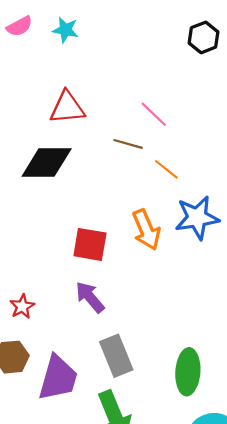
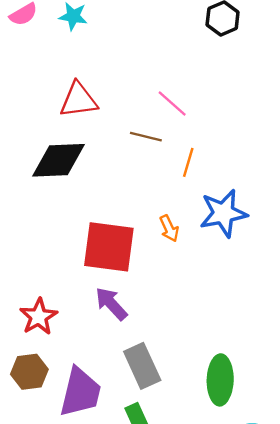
orange line: (166, 169) -> (188, 162), turned 70
orange arrow: (146, 230) -> (169, 228), size x0.6
red square: (90, 244) -> (109, 247), size x1.4
red star: (22, 306) -> (39, 317), size x1.4

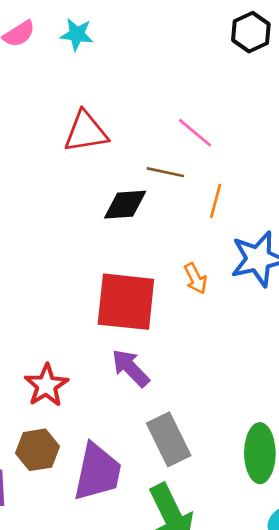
black diamond: (59, 160) -> (125, 205), moved, size x0.7

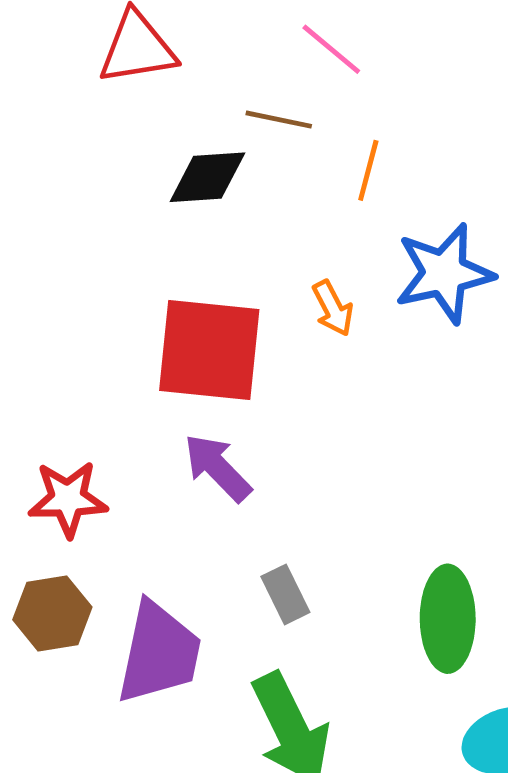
red star: (46, 385) -> (68, 499), turned 30
gray rectangle: (169, 439) -> (285, 594), size x0.6

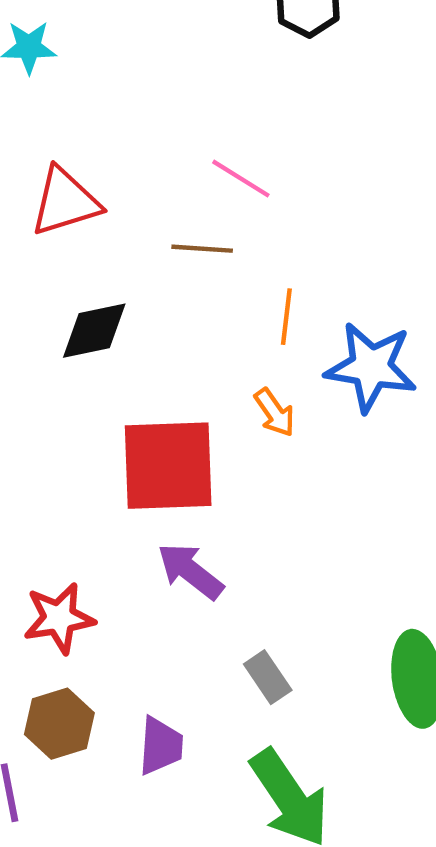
orange line: (368, 170) -> (286, 317), moved
black diamond: (207, 177) -> (94, 331), moved
blue star: (444, 273) -> (371, 367), turned 30
purple trapezoid: (159, 653) -> (161, 746), size x0.6

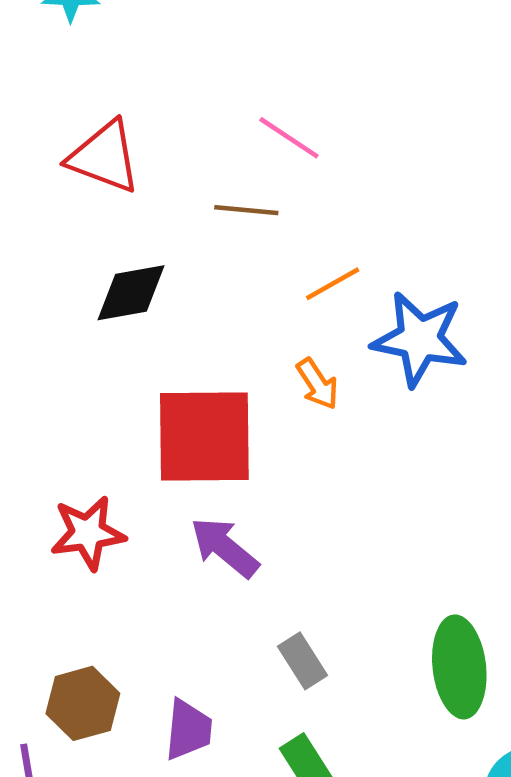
red triangle: (65, 202) -> (104, 157), turned 36
orange line: (286, 317) -> (333, 284), turned 52
red star: (59, 618) -> (88, 533), moved

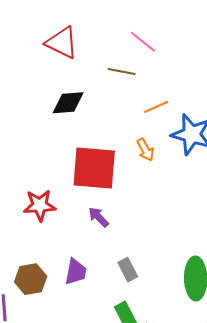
purple arrow: (225, 547) -> (98, 217), size x0.7
purple trapezoid: (188, 730) -> (76, 272), moved

